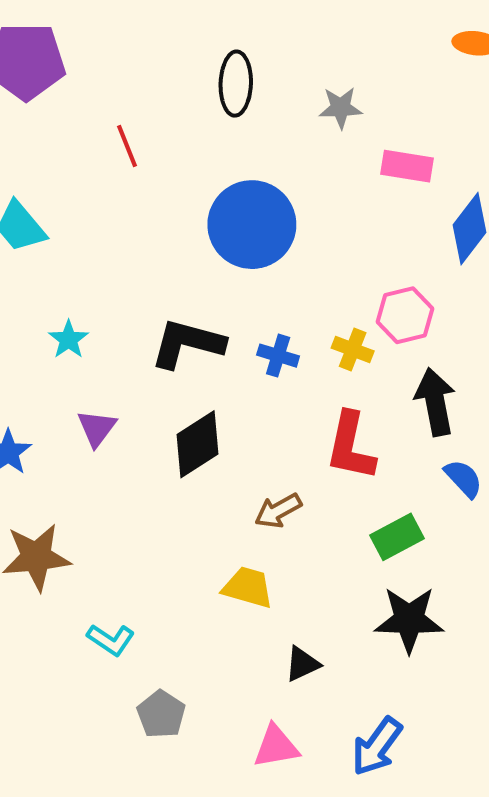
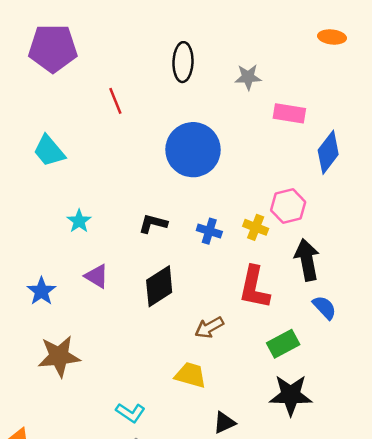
black L-shape: (187, 343) -> (153, 224), size x0.6
purple triangle: (97, 428) -> (97, 276), turned -36
cyan L-shape: (111, 640) -> (130, 413), moved

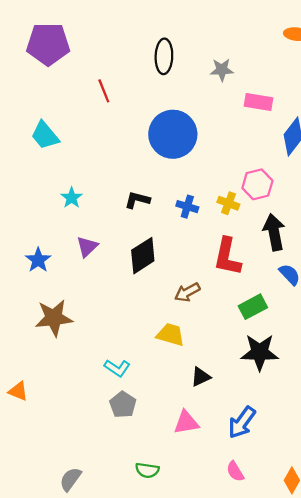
purple triangle: (97, 276) -> (87, 247), turned 45

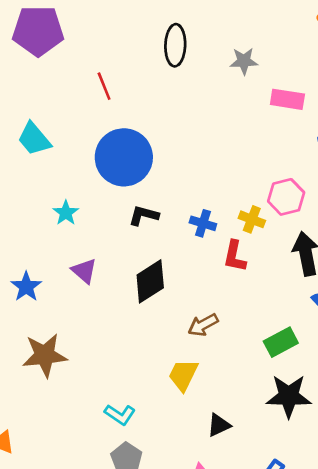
blue circle: (173, 134) -> (124, 157), moved
purple triangle: (87, 247) -> (84, 271), turned -35
red L-shape: (227, 257) -> (235, 256), moved, size x0.7
yellow trapezoid: (171, 335) -> (183, 375), turned -80

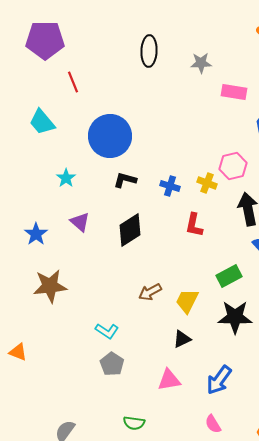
red line: (104, 86) -> (73, 82), moved
red L-shape: (235, 256) -> (194, 225), moved
brown arrow: (203, 325) -> (150, 292), moved
yellow trapezoid: (183, 375) -> (187, 301), moved

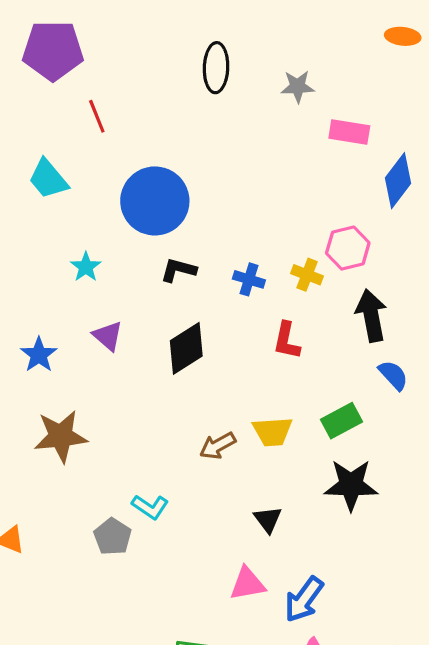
yellow trapezoid: (187, 301) -> (272, 432), moved, turned -120
black triangle: (182, 339) -> (268, 519), turned -42
gray pentagon: (112, 364) -> (113, 537), moved
blue arrow: (219, 380) -> (304, 599), moved

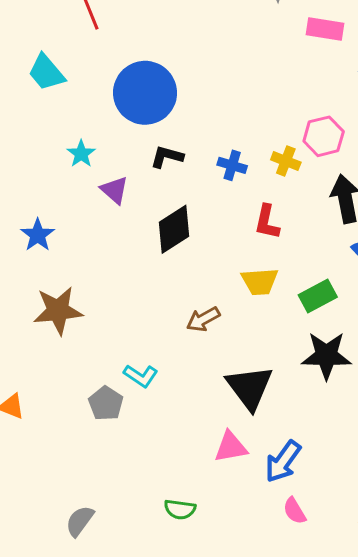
purple triangle: (108, 336) -> (115, 190), moved
yellow trapezoid: (272, 432) -> (260, 281), moved
black triangle: (268, 519) -> (250, 387), size x1.8

